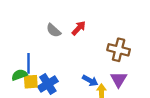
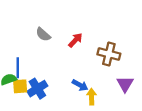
red arrow: (79, 28) -> (75, 40), moved
purple triangle: (119, 79) -> (125, 84), moved

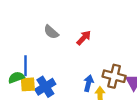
brown cross: (109, 54) -> (114, 76), moved
blue arrow: (80, 85) -> (88, 83), turned -105

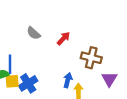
brown cross: (114, 76) -> (91, 58), moved

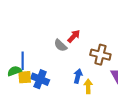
gray semicircle: (34, 33) -> (61, 45), moved
blue cross: (28, 83) -> (40, 79), turned -36

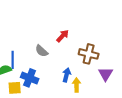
gray semicircle: (61, 45) -> (42, 51), moved
yellow square: (25, 77) -> (15, 88), moved

